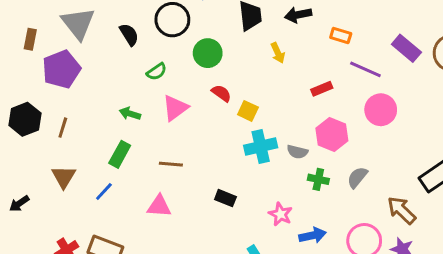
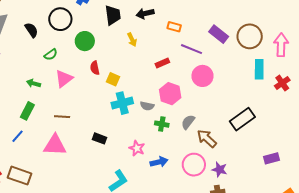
red semicircle: (221, 93) -> (95, 68), turned -136
pink triangle: (159, 206) -> (55, 145), size x1.4
brown arrow: (402, 210) -> (207, 138), moved

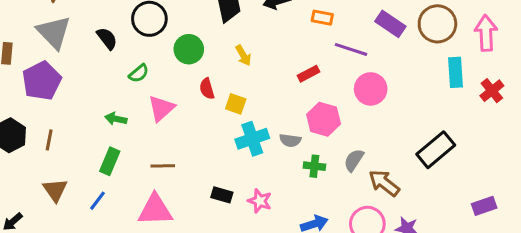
yellow arrow: (132, 40) -> (243, 55), moved
pink star: (137, 148) -> (260, 201), moved

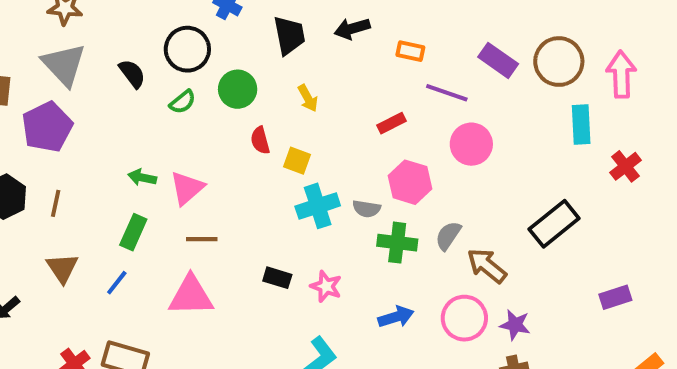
green semicircle: (139, 73) -> (183, 102), moved
red cross: (492, 91) -> (625, 166), moved
pink triangle: (161, 108) -> (187, 188), moved
green cross: (314, 166) -> (397, 243), size x1.4

